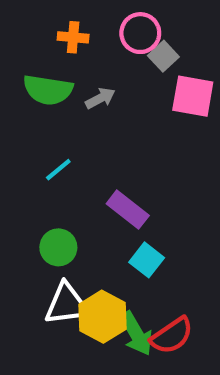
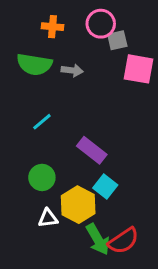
gray square: (163, 56) -> (117, 40), turned 30
gray arrow: (100, 98) -> (72, 70), turned 35
white triangle: (67, 304) -> (48, 218), size x0.6
yellow hexagon: (102, 317) -> (78, 205), moved

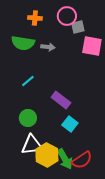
yellow hexagon: (78, 205) -> (47, 155), moved
white triangle: (48, 218) -> (32, 145), size x1.6

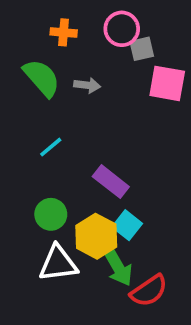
green semicircle: (23, 43) -> (42, 78), turned -140
yellow hexagon: (47, 155) -> (96, 236), moved
green arrow: (65, 159) -> (118, 267), moved

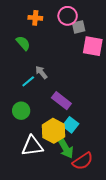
green semicircle: (42, 78) -> (23, 43), size x0.7
gray arrow: (87, 85) -> (41, 72), moved, turned -136
green circle: (51, 214) -> (21, 111), moved

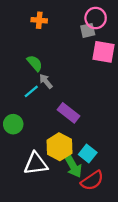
pink circle: (68, 16) -> (96, 18), moved
green semicircle: (23, 43) -> (35, 63), moved
green circle: (21, 111) -> (13, 124), moved
cyan square: (71, 125) -> (88, 153), moved

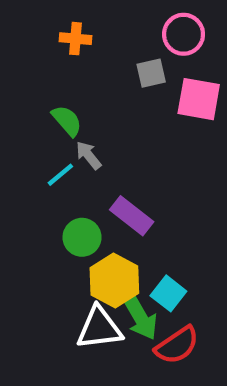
gray square: (88, 30) -> (151, 73), moved
green circle: (13, 124) -> (82, 237), moved
white triangle: (36, 164) -> (99, 328), moved

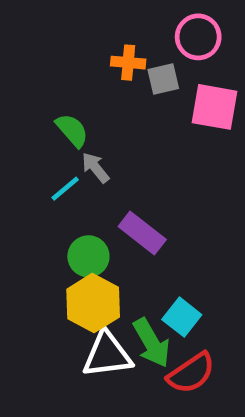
orange cross: (76, 39) -> (128, 63), moved
yellow hexagon: (114, 280) -> (93, 303), moved

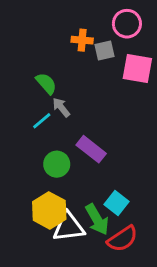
yellow hexagon: (93, 303) -> (49, 210), moved

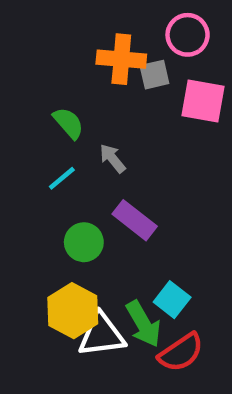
orange cross: (82, 40) -> (121, 59), size x1.5
gray arrow: (61, 107) -> (113, 158), moved

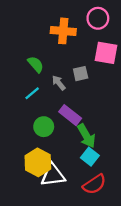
gray square: (154, 75) -> (81, 74), moved
green arrow: (143, 324) -> (86, 136), moved

